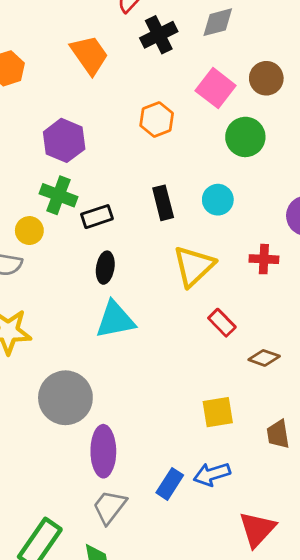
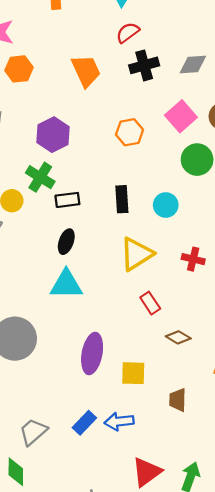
purple ellipse: (103, 451) -> (92, 353), moved

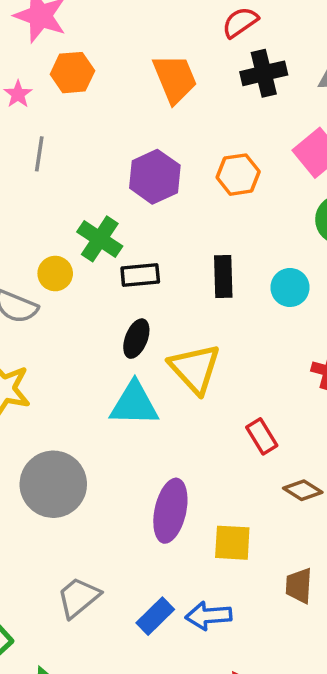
purple hexagon: (53, 135) -> (155, 177), moved
yellow triangle: (137, 254) -> (195, 369), moved, turned -42
gray trapezoid: (33, 432) -> (78, 597), moved

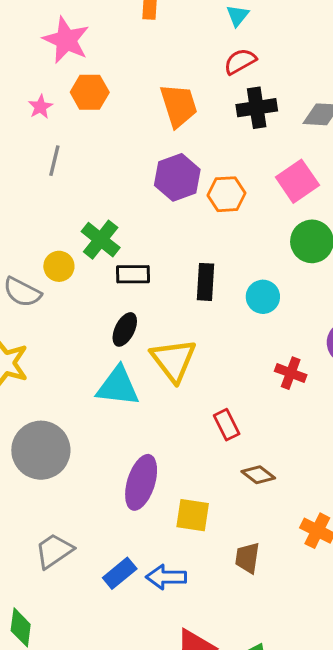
purple hexagon: (155, 177) -> (177, 177), moved

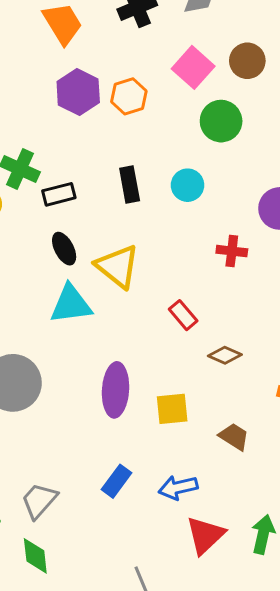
black ellipse: (125, 329) -> (64, 249), turned -40
gray trapezoid: (54, 551) -> (39, 501), moved
brown trapezoid: (247, 558) -> (234, 437), turned 128
blue arrow: (166, 577) -> (178, 488), moved

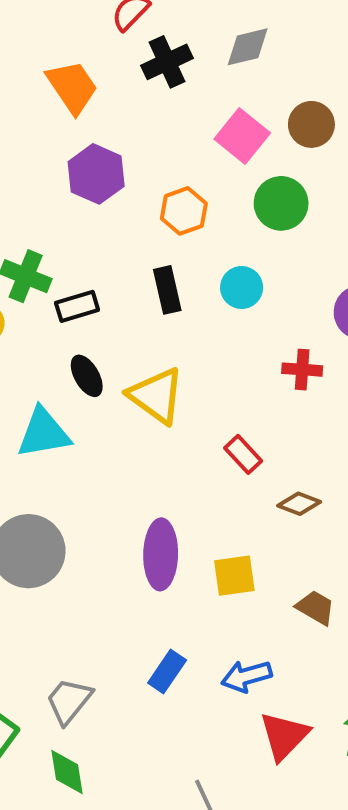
orange hexagon: (129, 96) -> (184, 211), moved
cyan triangle: (71, 304) -> (44, 433), moved

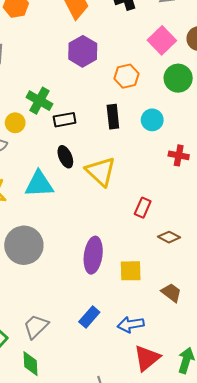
red cross: (302, 370) -> (179, 155), moved
red rectangle: (243, 454) -> (143, 208), turned 60

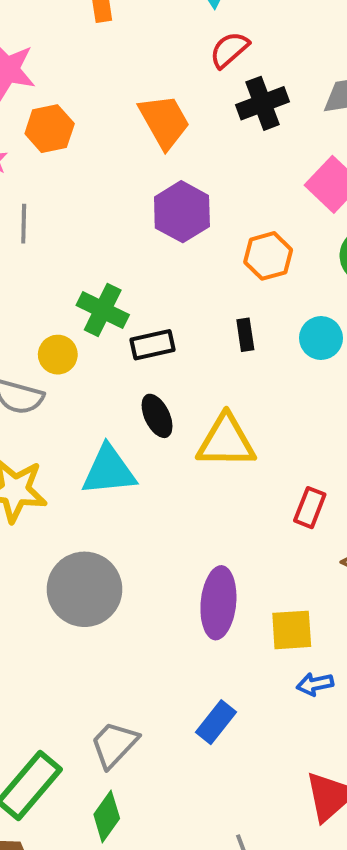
black rectangle: (113, 117) -> (245, 335), size x0.7
yellow triangle: (101, 171) -> (226, 441), turned -40
blue arrow: (131, 324) -> (315, 684), moved, size x0.7
green diamond: (31, 364) -> (107, 816), turned 40

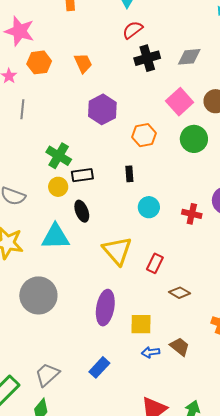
orange trapezoid: (164, 121) -> (83, 63), moved, size x0.7
cyan circle: (321, 338) -> (149, 207), moved
yellow circle: (58, 355) -> (58, 187), moved
yellow triangle: (226, 441) -> (117, 251), moved, turned 44

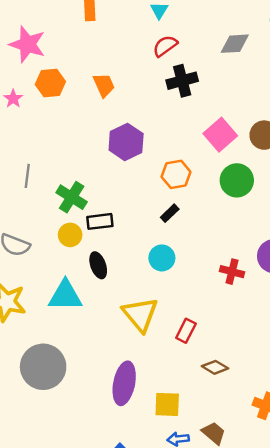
gray diamond: (189, 57) -> (235, 44), moved
gray line: (22, 109) -> (27, 176), moved
black rectangle: (129, 174) -> (170, 213), moved, turned 49
cyan circle: (149, 207) -> (162, 258), moved

